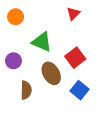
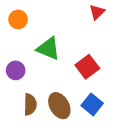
red triangle: (73, 14) -> (97, 12), moved
brown ellipse: (51, 73) -> (59, 106), moved

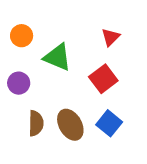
red triangle: (97, 12) -> (111, 37), moved
orange circle: (18, 19) -> (22, 36), moved

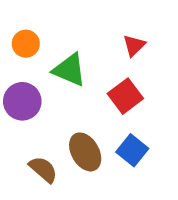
purple circle: (19, 83) -> (22, 101), size x1.4
brown semicircle: (36, 123) -> (43, 169), moved, turned -50

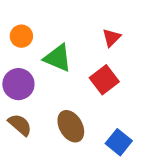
blue square: (132, 150) -> (119, 142), moved
brown semicircle: (43, 169) -> (20, 125), moved

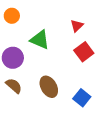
orange circle: (21, 36) -> (12, 16), moved
red square: (104, 80) -> (84, 52), moved

